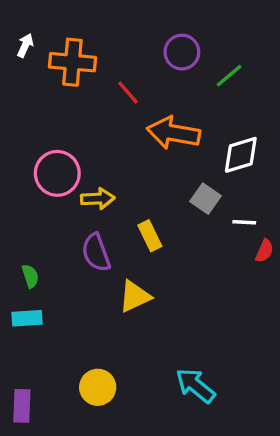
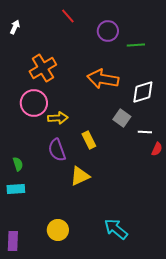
orange cross: (72, 62) -> (43, 68), moved, turned -36
green line: (229, 76) -> (136, 45), turned 36
red line: (128, 93) -> (68, 16), moved

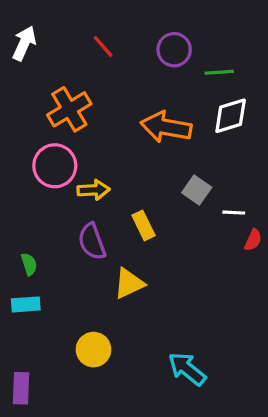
red line: (68, 16) -> (103, 46), moved
white arrow: (15, 27) -> (24, 43), size x1.5
white diamond: (143, 92) -> (231, 116), moved
yellow circle: (58, 230) -> (94, 350), moved

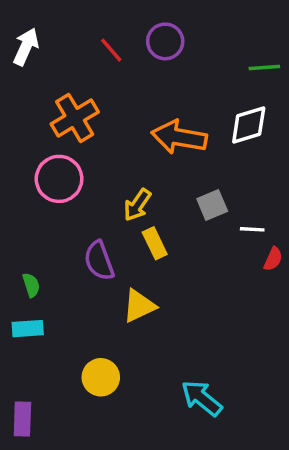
purple circle: (174, 50) -> (165, 41), moved
green line: (219, 72) -> (264, 68), moved
yellow arrow: (94, 190) -> (137, 205), moved, turned 128
gray square: (197, 190) -> (212, 205), turned 32

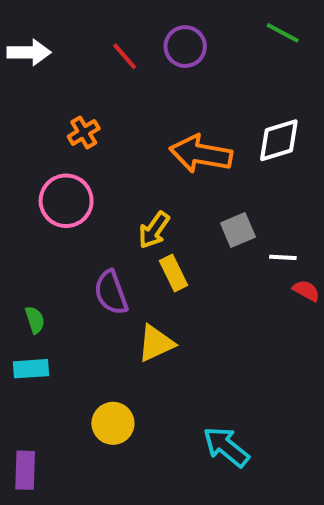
white arrow: (26, 47) -> (29, 52), turned 66
green line: (264, 68) -> (283, 33), moved, turned 32
orange cross: (75, 118) -> (84, 132), size x0.6
red semicircle: (273, 259) -> (306, 291), turned -85

